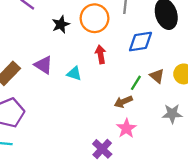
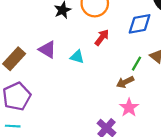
red arrow: (101, 54) -> (102, 37), turned 49

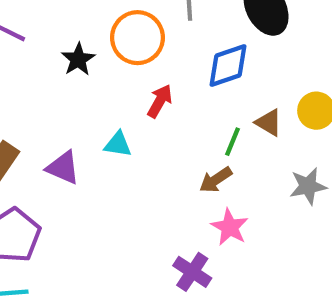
purple triangle: (47, 50) -> (63, 168), moved

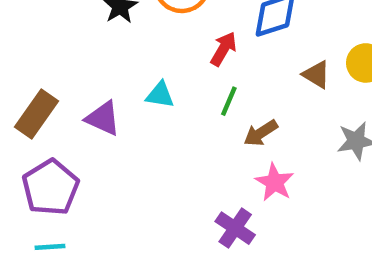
red arrow: (160, 101) -> (224, 49), moved
green line: (233, 142) -> (229, 101), moved

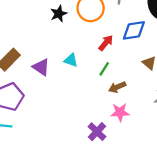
pink star: (274, 182) -> (120, 112), turned 30

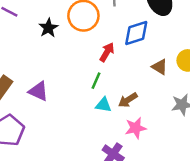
cyan triangle: (71, 60) -> (103, 105), moved
green line: (104, 69) -> (96, 81), moved

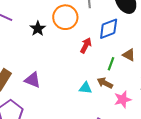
green line: (96, 81) -> (111, 64), moved
brown arrow: (128, 100) -> (105, 83), turned 63
pink star: (136, 128) -> (123, 99), moved

